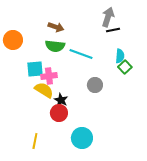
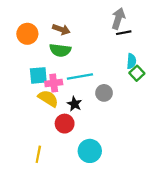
orange circle: (13, 40) -> (27, 34), moved
cyan line: (81, 54) -> (80, 77), moved, turned -30
black star: (61, 100) -> (74, 104), moved

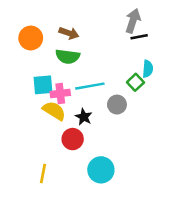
green square: (137, 73) -> (135, 82), moved

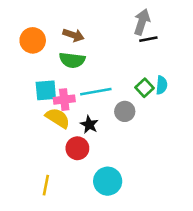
cyan semicircle: (148, 69) -> (162, 85), moved

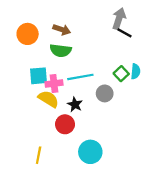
black line: (148, 39) -> (124, 33), turned 40

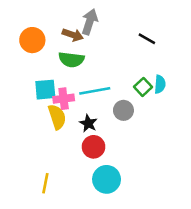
gray arrow: (119, 19) -> (90, 22), moved
yellow semicircle: (48, 99) -> (57, 117), turned 40
red circle: (65, 124) -> (94, 147), moved

